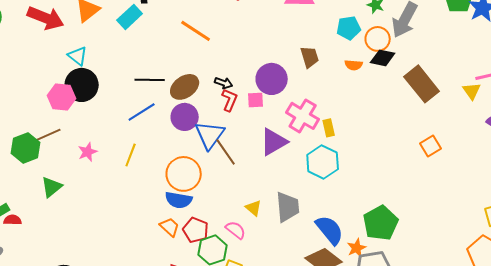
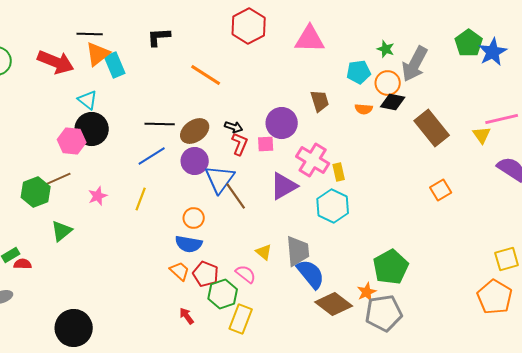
cyan rectangle: (130, 17) -> (115, 65), moved, turned -70
orange circle: (184, 174) -> (194, 218), size x0.6
blue semicircle: (330, 230) -> (311, 274), moved

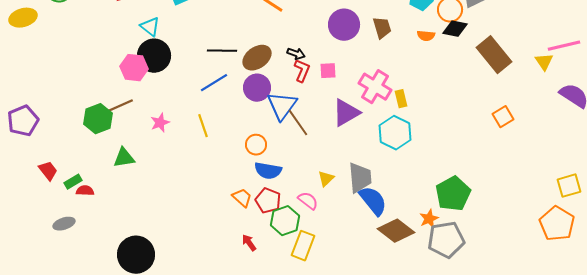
purple circle: (282, 123) -> (344, 25), moved
yellow line: (141, 199) -> (203, 126), turned -40
green triangle: (62, 231) -> (124, 158), turned 30
blue semicircle: (189, 244) -> (268, 171), moved
yellow triangle: (264, 252) -> (326, 179), turned 36

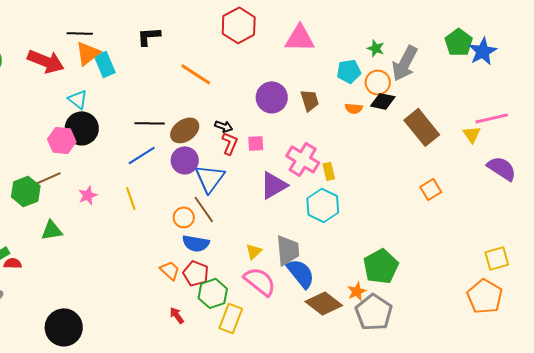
brown line: (298, 123) -> (204, 209), moved
pink semicircle: (308, 201) -> (260, 281), moved, size x1.6
gray pentagon: (446, 240) -> (374, 312), turned -30

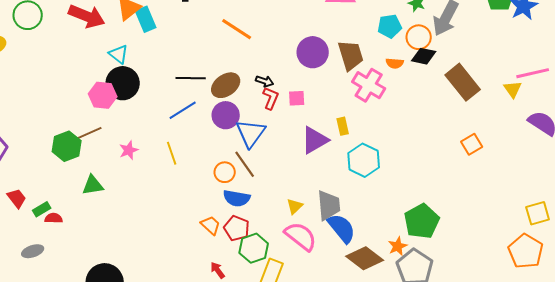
brown trapezoid: (310, 100) -> (351, 55), size x1.4
pink cross: (303, 159) -> (369, 85), moved
yellow rectangle: (329, 171) -> (343, 126), moved

